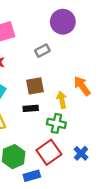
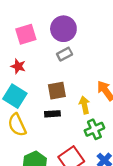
purple circle: (63, 22) -> (63, 29), moved
green cross: (56, 123) -> (94, 129), moved, turned -36

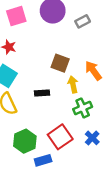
gray rectangle: (65, 54) -> (83, 21), moved
brown square: (57, 91) -> (60, 63), moved, turned 30

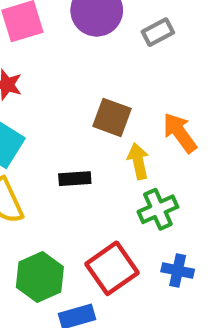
blue cross: (92, 138) -> (178, 271), turned -32

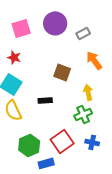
orange arrow: (180, 133) -> (94, 60), moved
yellow arrow: (138, 161) -> (88, 92), moved

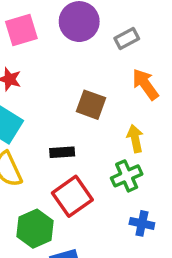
red square: (62, 141) -> (72, 196), moved

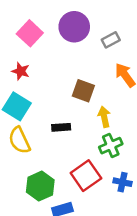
pink square: (21, 30) -> (30, 33), turned -30
yellow arrow: (135, 139) -> (104, 117), moved
red square: (72, 196) -> (86, 176), moved

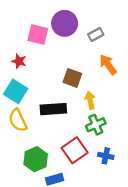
pink square: (30, 33) -> (38, 35), moved, turned -30
black rectangle: (61, 127) -> (53, 109), size x1.6

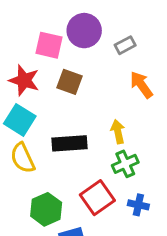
red star: (19, 61) -> (24, 80), size x1.5
brown square: (72, 78) -> (70, 82), moved

